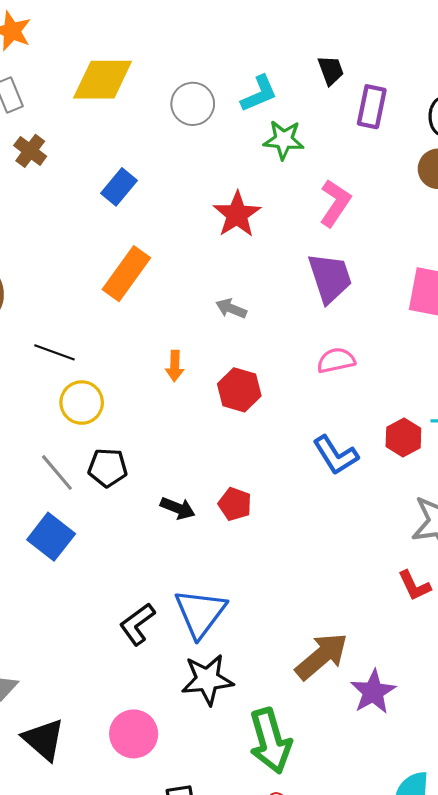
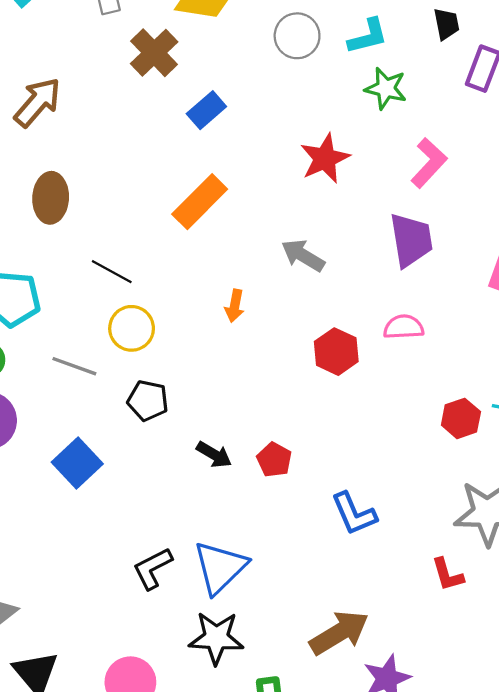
brown cross: (30, 151) -> (154, 53), moved, size x1.4
gray arrow: (231, 309) -> (303, 255), size x1.4
red hexagon: (239, 390) -> (336, 352), moved
blue L-shape: (336, 455) -> (354, 514), moved
gray line: (57, 472) -> (74, 366), moved, turned -39

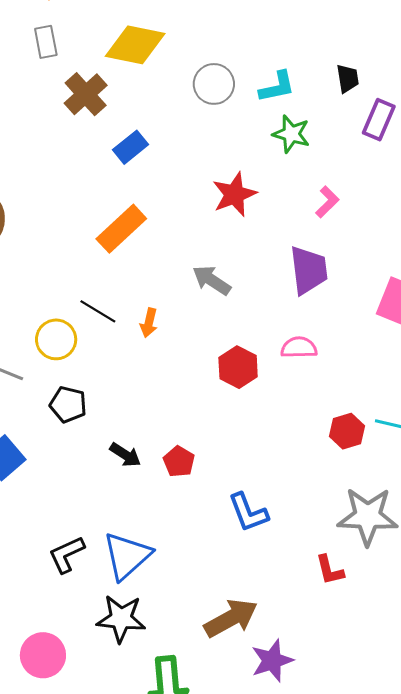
pink L-shape: (429, 163) -> (327, 202), size x0.7
black line: (112, 272) -> (98, 311), moved

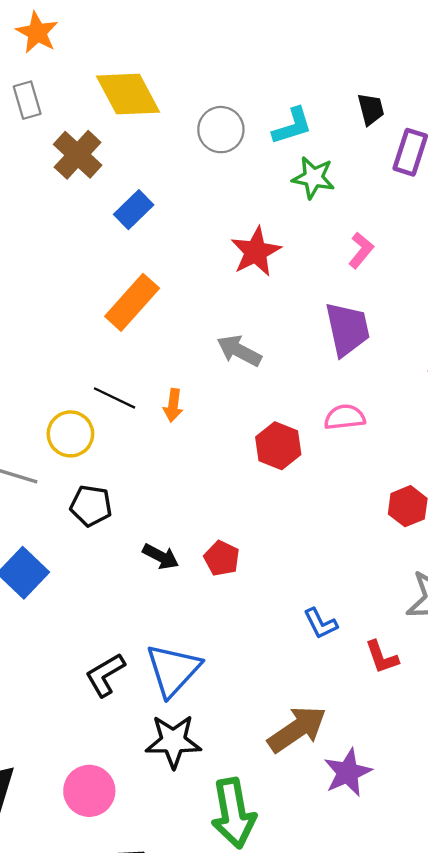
yellow diamond: (135, 45) -> (128, 94), turned 56
blue L-shape: (248, 513) -> (320, 623), moved, size x0.7
red L-shape: (330, 570) -> (382, 657), moved

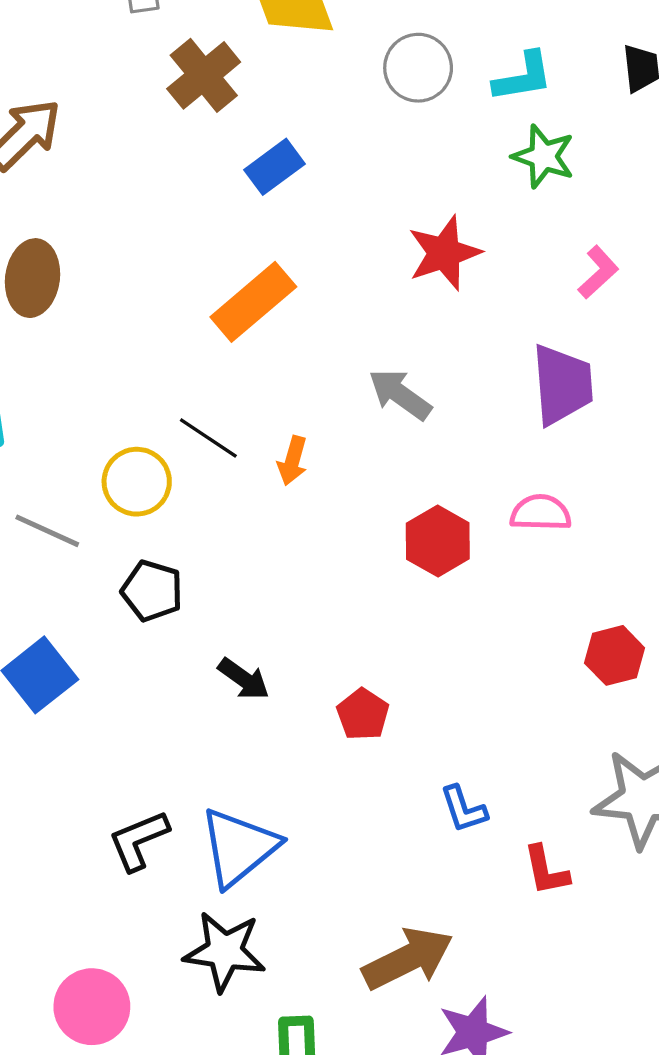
red pentagon: (222, 558) -> (363, 714), moved

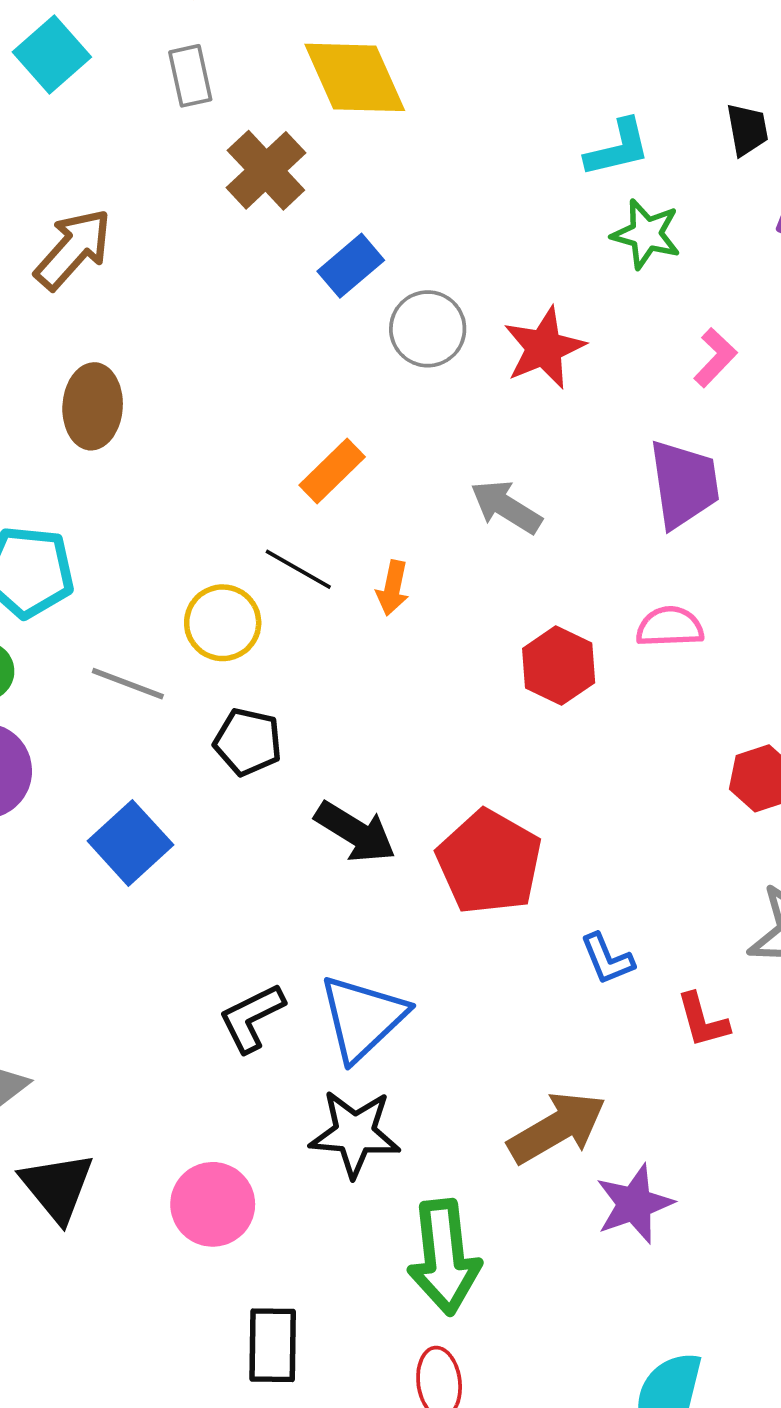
gray circle: (418, 68) -> (428, 329), moved
orange rectangle: (253, 302) -> (332, 471), moved, size x0.7
black arrow: (244, 679) -> (355, 832), size x1.4
red pentagon: (363, 714) -> (489, 862), size x1.8

